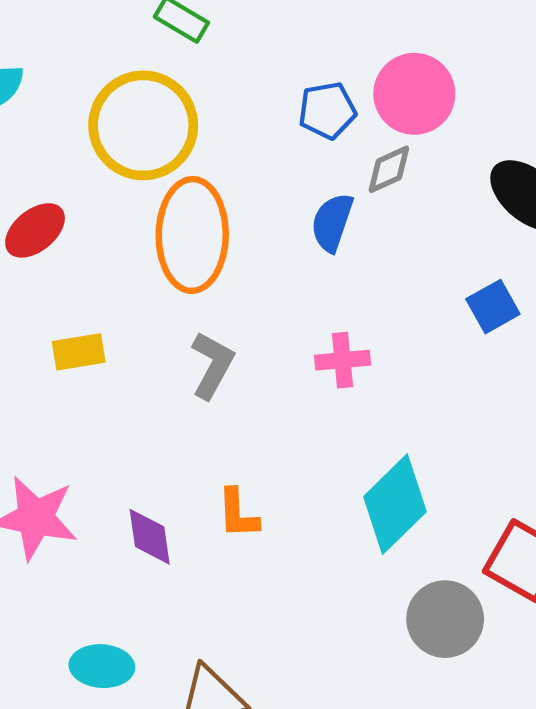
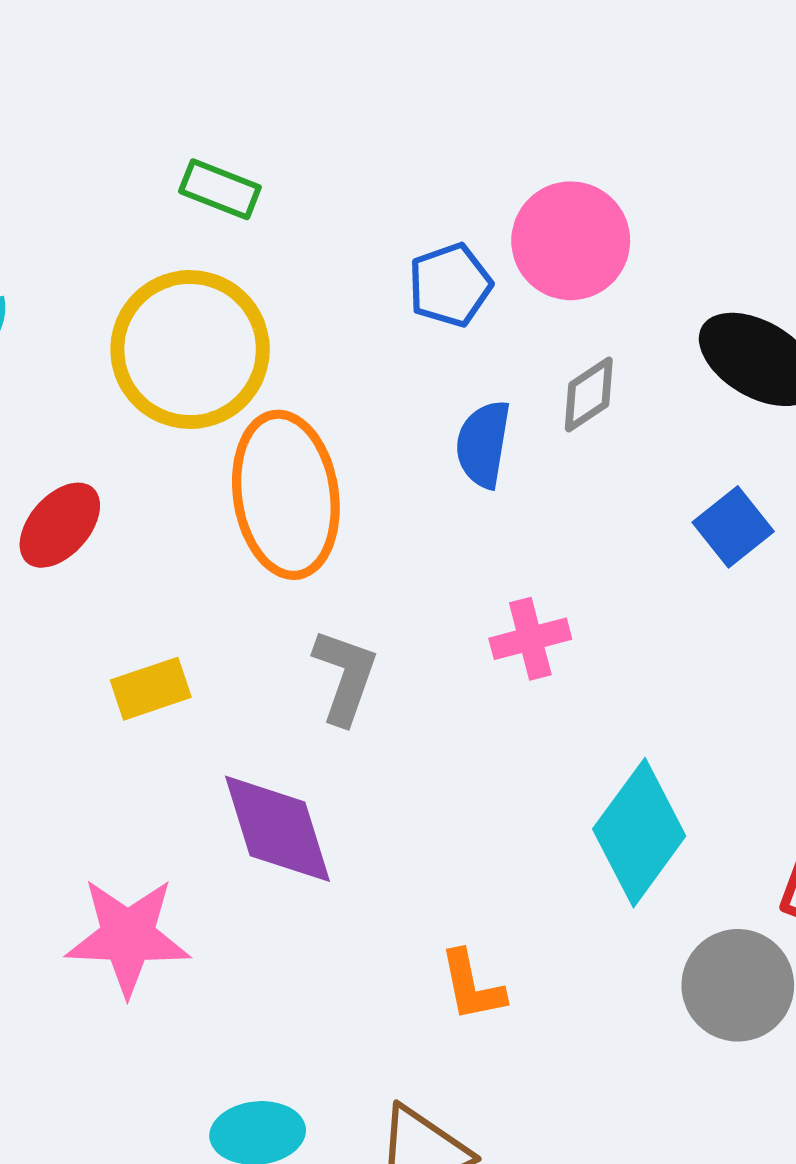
gray diamond: (389, 169) -> (589, 394), moved
orange L-shape: (238, 514) -> (472, 986), moved
purple diamond: (150, 537) -> (277, 829), moved, size x1.5

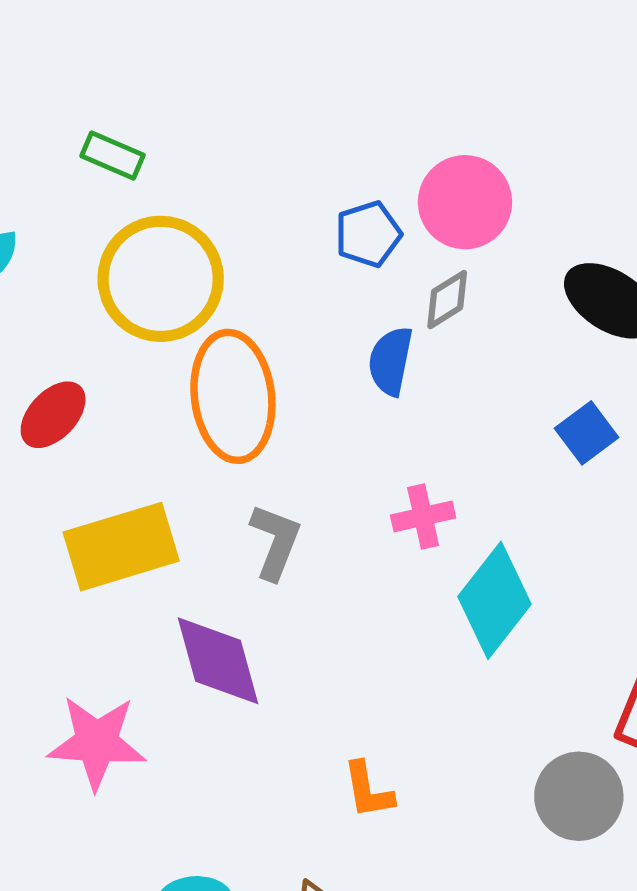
green rectangle: (220, 189) -> (113, 155), moved
gray diamond: (589, 394) -> (447, 300), moved
yellow rectangle: (151, 689) -> (121, 547), size x1.8
cyan diamond: (639, 833) -> (495, 600), moved

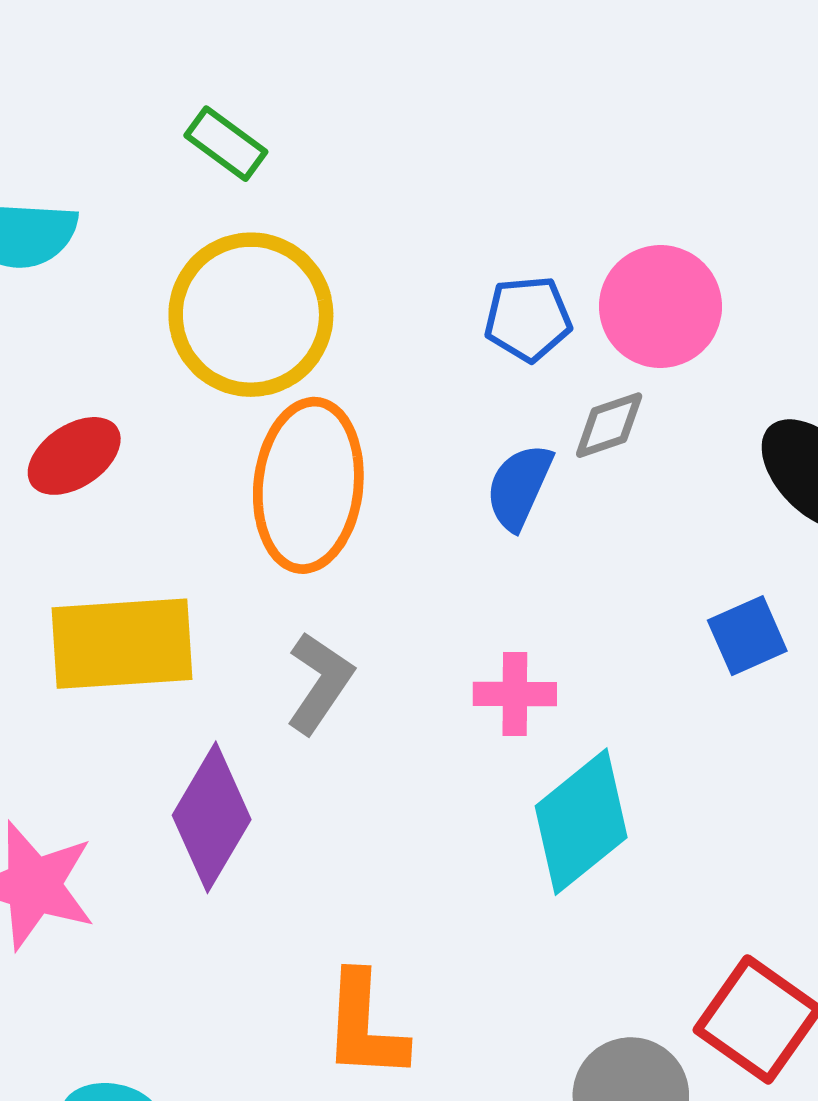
purple diamond: (218, 661) -> (212, 817), turned 33
orange L-shape: (368, 790) -> (365, 1026), size x1.4

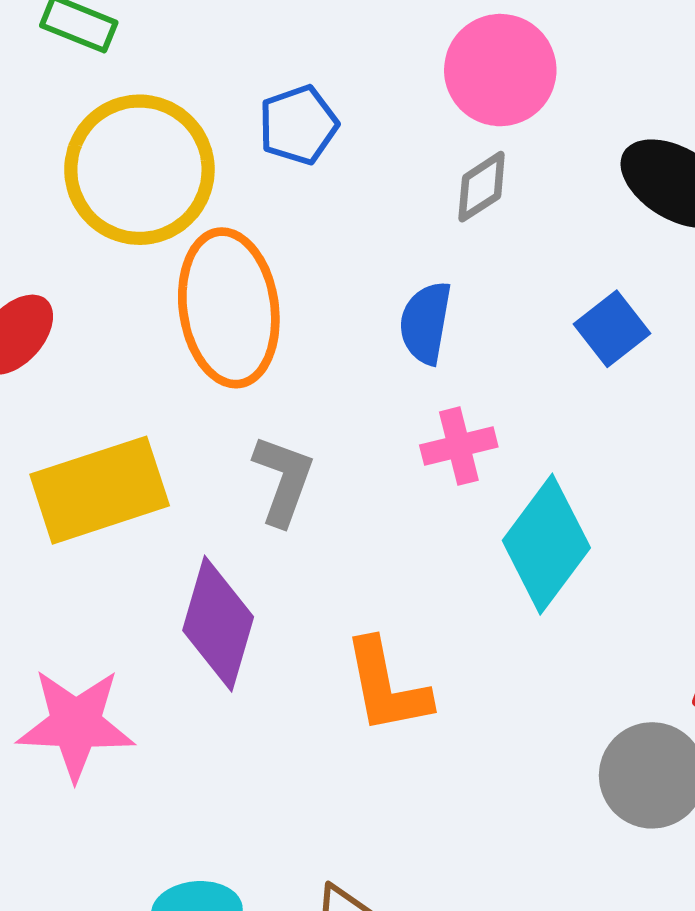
blue pentagon: (528, 319) -> (298, 125), moved
blue semicircle: (519, 487) -> (426, 323), moved
blue square: (747, 636) -> (612, 329), moved
orange L-shape: (365, 1026) -> (387, 686), moved

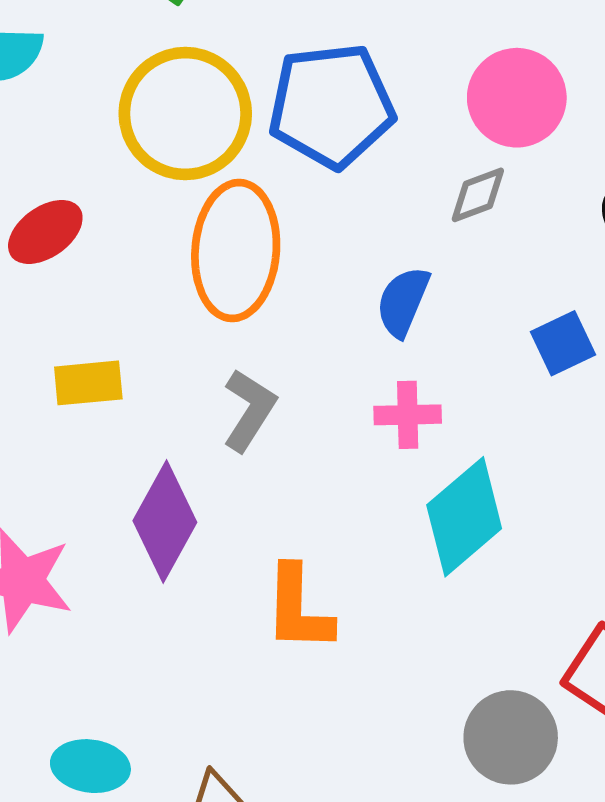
blue pentagon: (298, 125) -> (331, 106), size x1.8
yellow rectangle: (100, 490) -> (88, 383), size x0.6

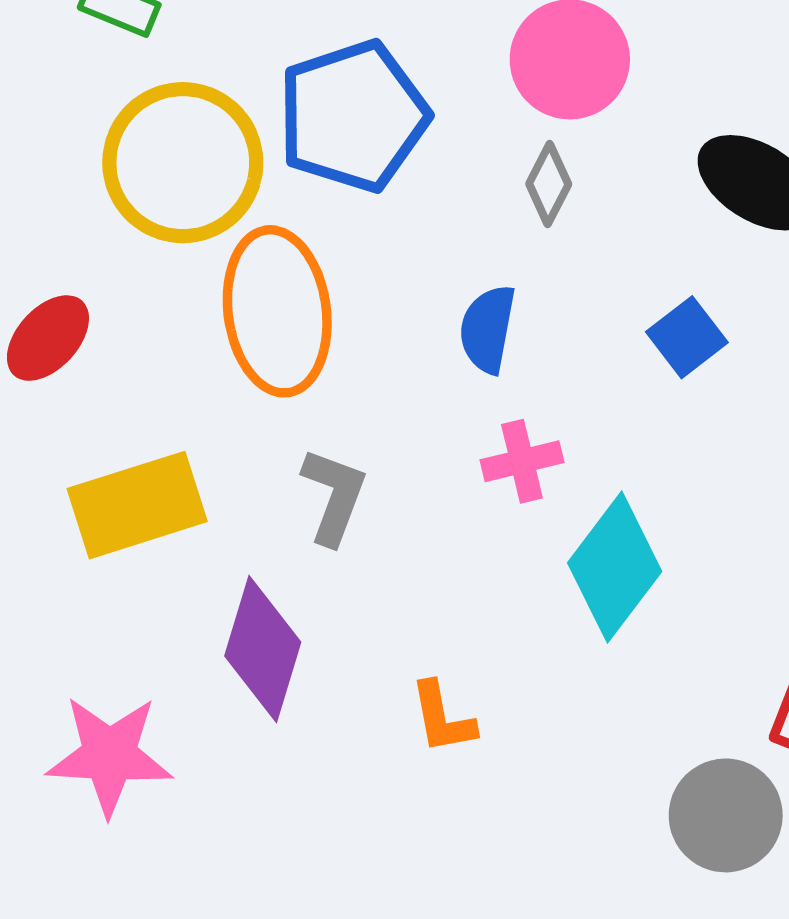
gray diamond: (478, 195) -> (549, 184), turned -30
yellow rectangle: (88, 383) -> (137, 505), size x1.6
orange L-shape: (298, 609) -> (442, 718), size x0.7

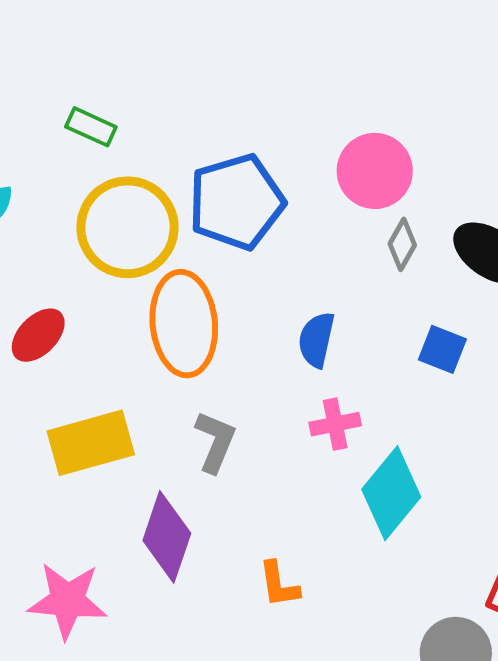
gray diamond: (549, 184) -> (402, 244), moved
blue square: (687, 337) -> (442, 349), turned -33

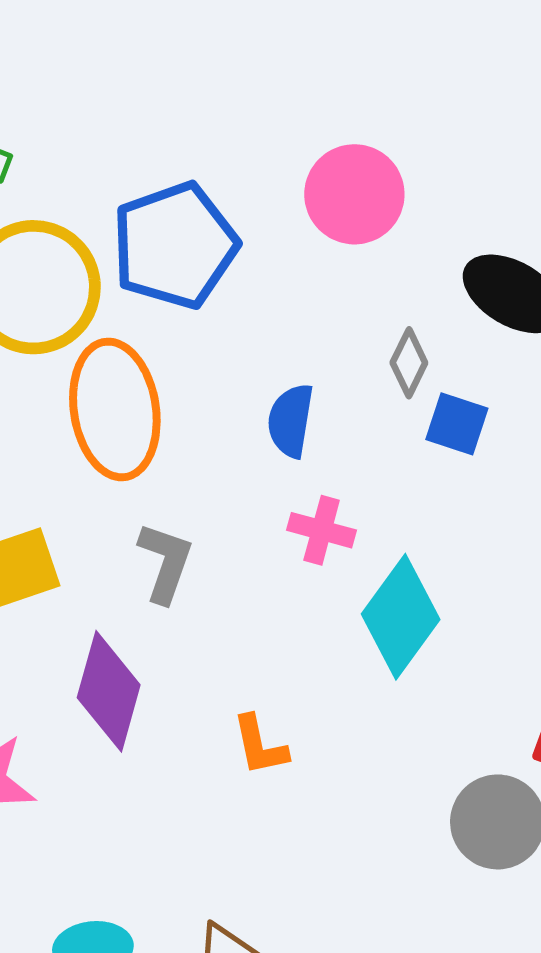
gray diamond: (402, 244) -> (409, 363), moved
pink cross: (335, 424) -> (322, 530), turned 30

